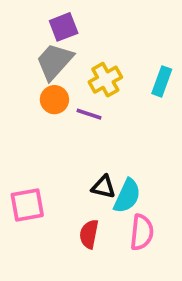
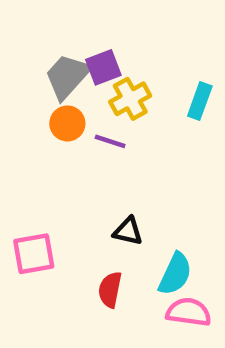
purple square: (64, 27) -> (103, 67), moved
cyan semicircle: (127, 196) -> (175, 274), moved
pink semicircle: (142, 232) -> (189, 312), moved, turned -88

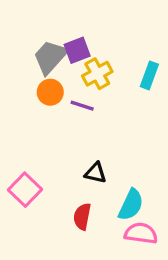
pink square: (34, 254) -> (25, 190), turned -36

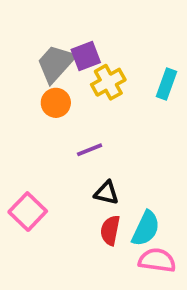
purple line: (82, 106) -> (90, 150), moved, turned -40
red semicircle: (82, 217) -> (110, 230), moved

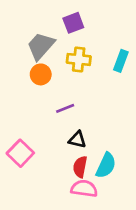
purple square: (86, 56) -> (73, 23), moved
yellow cross: (108, 82) -> (79, 59), turned 35
pink semicircle: (157, 260) -> (84, 189), moved

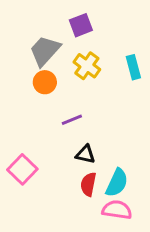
yellow cross: (79, 59) -> (87, 66), turned 30
cyan rectangle: (121, 61) -> (133, 67), turned -35
pink semicircle: (84, 189) -> (117, 210), moved

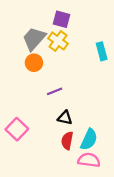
purple square: (81, 25) -> (61, 19), turned 36
yellow cross: (87, 66) -> (58, 41), moved

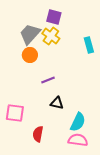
pink square: (17, 129) -> (15, 113), turned -36
red semicircle: (67, 141) -> (38, 134), moved

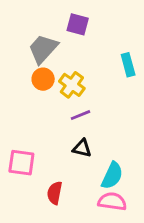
yellow cross: (51, 36) -> (72, 85), moved
purple line: (48, 80) -> (80, 115), moved

